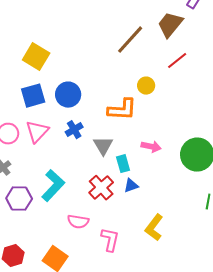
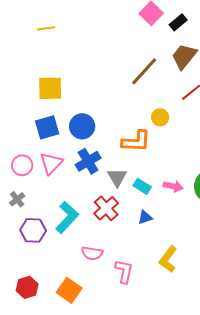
yellow square: (36, 57) -> (50, 88), turned -32
blue cross: (74, 130) -> (88, 161), size x1.4
pink arrow: (151, 147) -> (173, 186), moved
cyan rectangle: (123, 164) -> (142, 186), moved, turned -42
red cross: (101, 188) -> (106, 208), moved

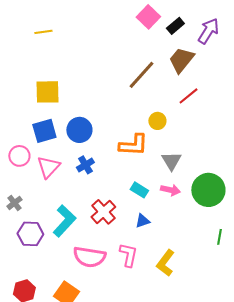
blue cross: (88, 161) -> (85, 165), size x0.7
pink circle: (22, 165) -> (19, 156), moved
gray triangle: (117, 177) -> (171, 161), moved
pink semicircle: (92, 253) -> (89, 257), size x1.5
pink L-shape: (124, 271) -> (128, 255), moved

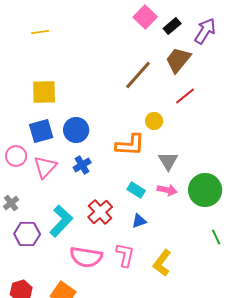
green line: (219, 237) -> (216, 237), turned -35

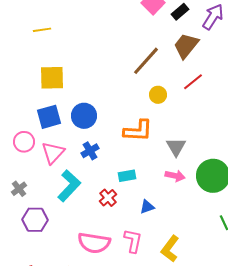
yellow line: (40, 32) -> (42, 30), moved
yellow circle: (154, 121) -> (158, 95), moved
cyan rectangle: (136, 190) -> (127, 176), moved, turned -42
red cross: (100, 212) -> (108, 198), size x0.7
cyan L-shape: (61, 221) -> (69, 186), moved

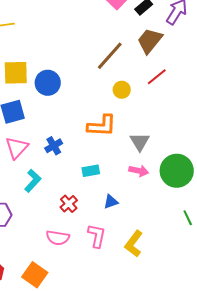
blue circle: (84, 116) -> (48, 83), moved
cyan L-shape: (69, 186) -> (33, 181), size x0.7
red cross: (108, 198) -> (69, 204), moved
pink semicircle: (94, 243) -> (58, 238), size x0.7

